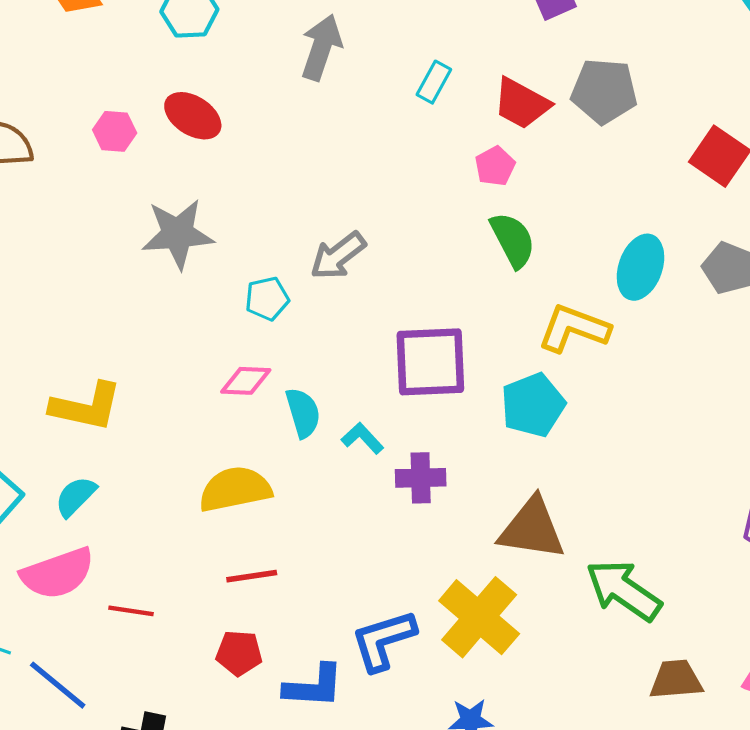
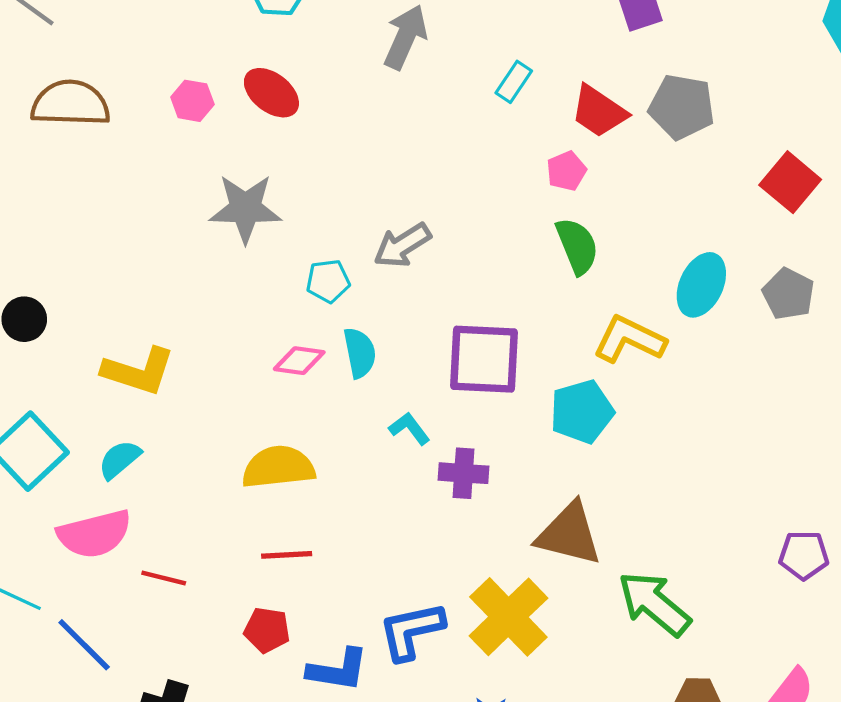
cyan semicircle: (303, 413) -> (360, 353), moved

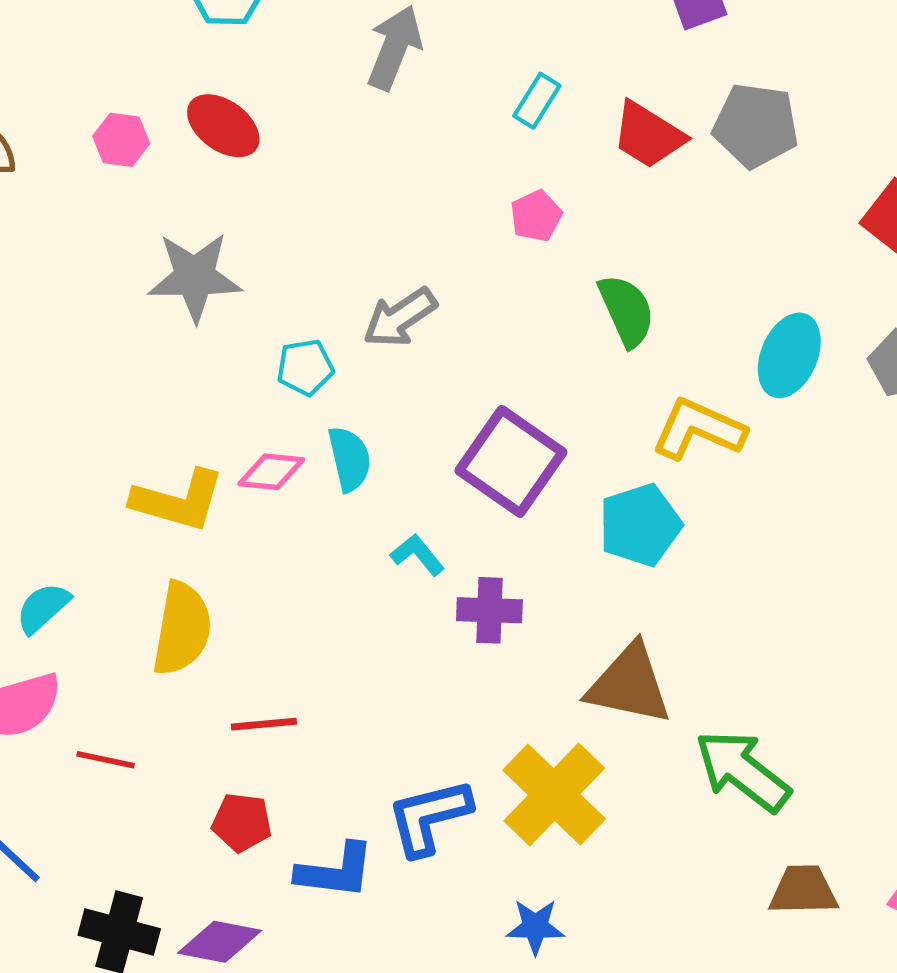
pink pentagon: (566, 171) -> (536, 216), moved
purple square: (484, 359) -> (511, 461), turned 34
yellow L-shape: (138, 371) -> (178, 501), moved
yellow semicircle: (278, 467) -> (182, 629), moved, turned 108

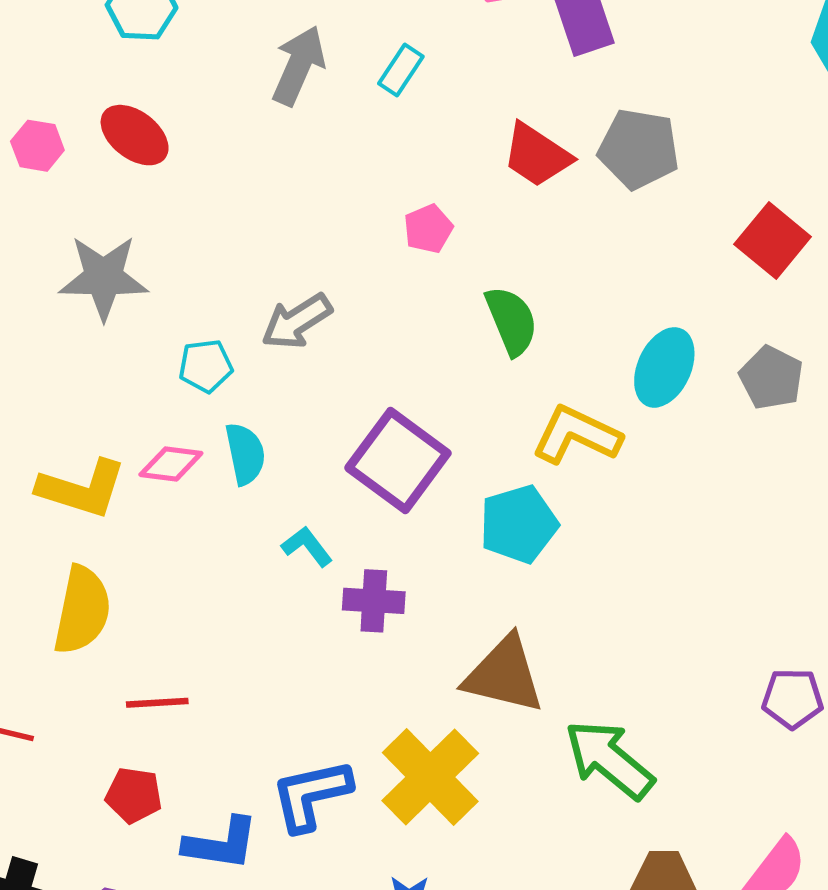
cyan rectangle: (537, 101) -> (401, 70), moved

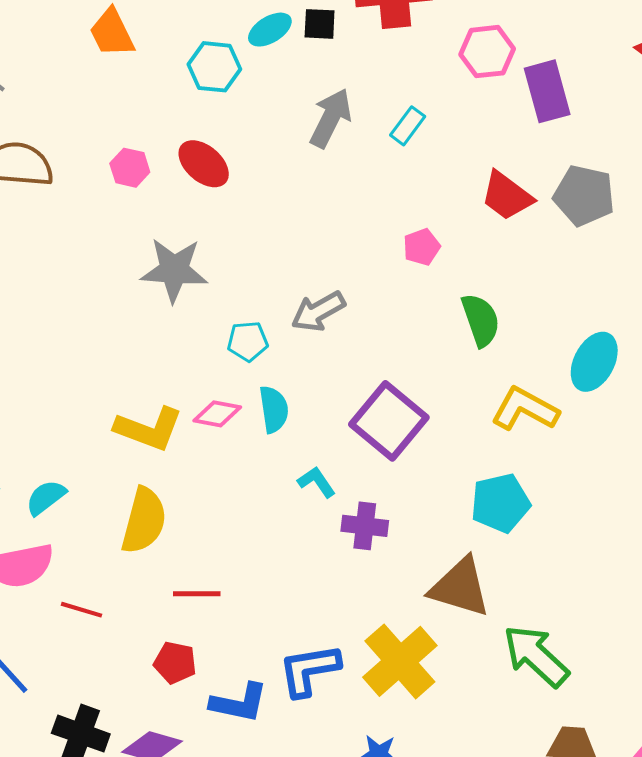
cyan pentagon: (519, 524) -> (500, 503), moved

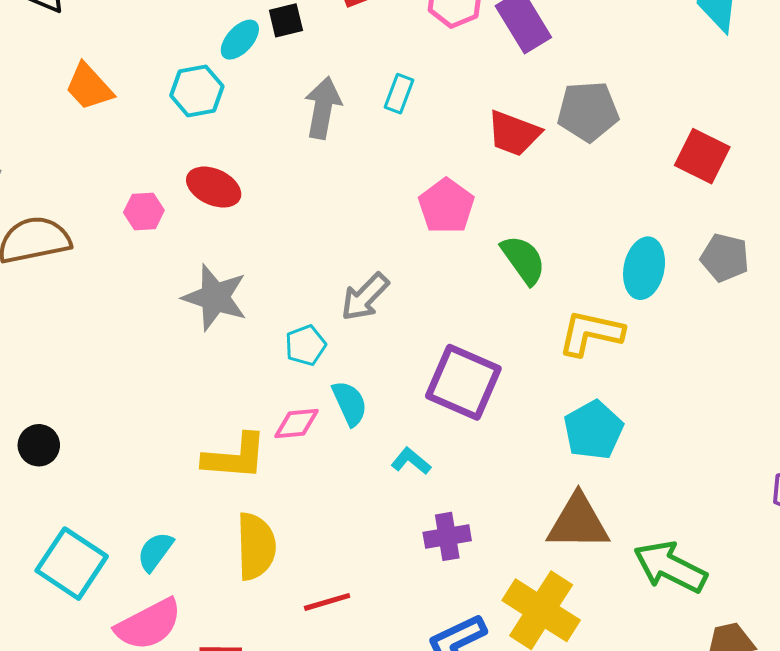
pink pentagon: (422, 247) -> (446, 206), size x1.5
gray star: (174, 270) -> (215, 297), turned 30
purple cross: (365, 526) -> (447, 536), moved

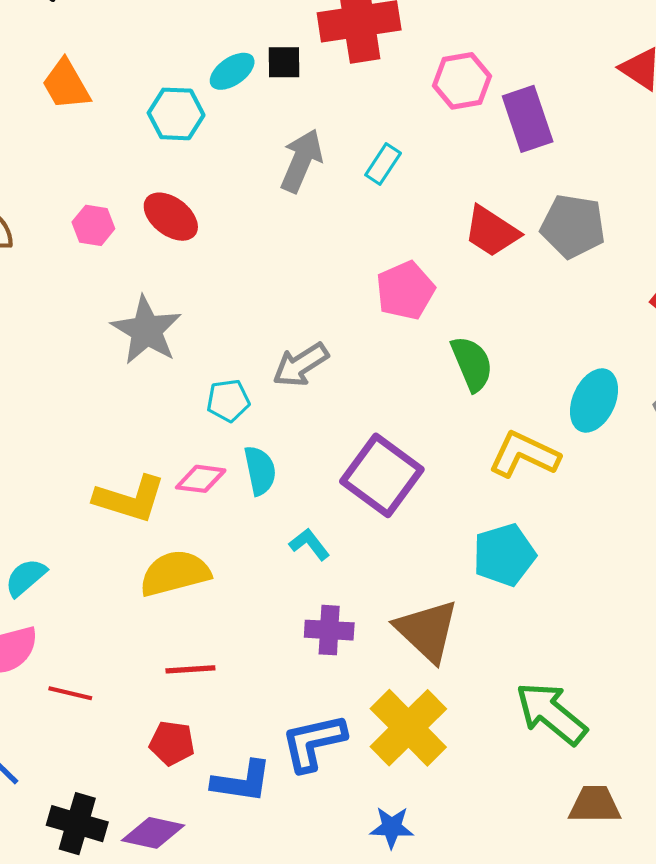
brown triangle: (578, 522) -> (427, 631), moved, turned 30
yellow semicircle: (256, 546) -> (175, 573), moved, turned -116

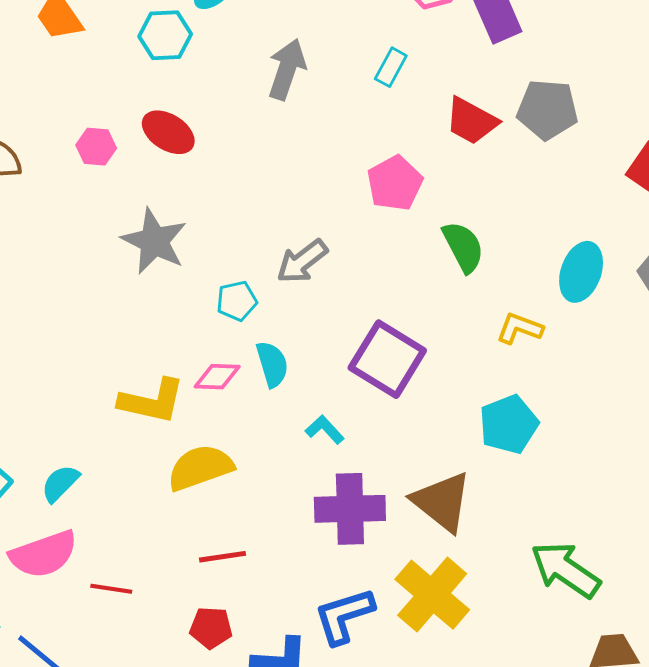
cyan rectangle: (383, 164) -> (391, 67), moved
yellow L-shape: (524, 455) -> (520, 328), size x0.7
purple cross: (329, 630) -> (350, 509), size x1.5

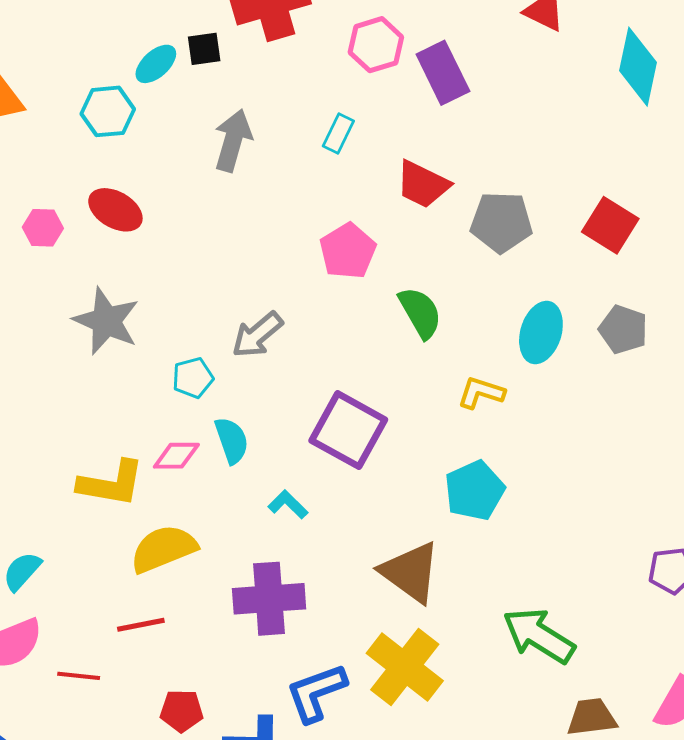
gray pentagon: (547, 110) -> (501, 222), moved
purple cross: (350, 509) -> (269, 599), moved
red line: (223, 557) -> (141, 625), moved

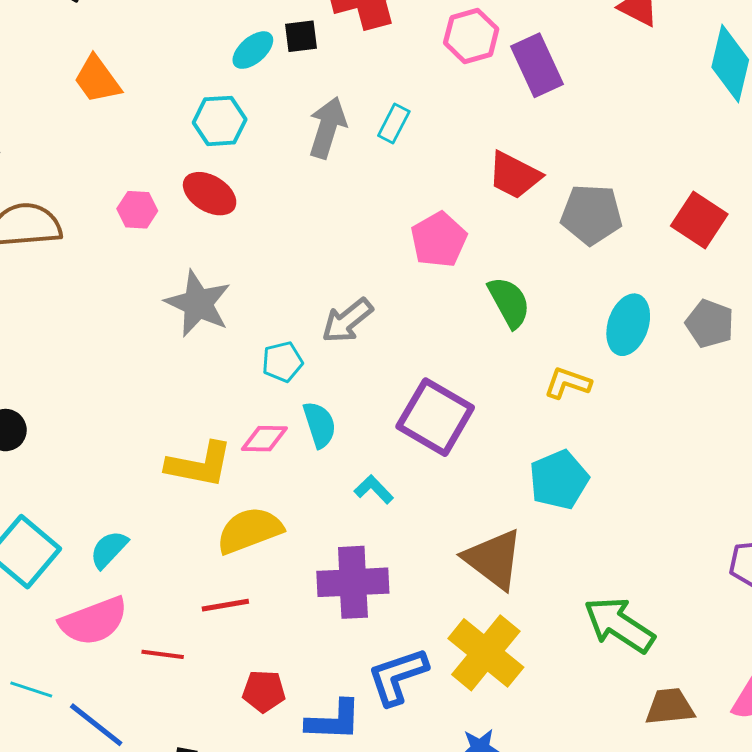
cyan hexagon: (108, 111) -> (220, 121), moved
cyan rectangle: (338, 134) -> (394, 124), moved

